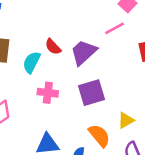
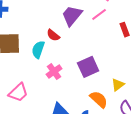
purple trapezoid: (84, 52) -> (72, 16), moved
pink cross: (48, 93) -> (54, 72), turned -35

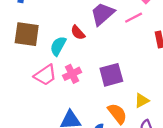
pink trapezoid: (18, 93) -> (45, 75), moved

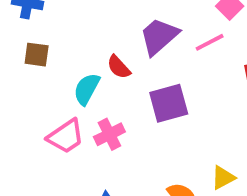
brown square: (27, 34) -> (37, 55), moved, size x0.6
purple square: (111, 75) -> (169, 103), moved

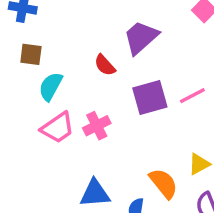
pink line: (210, 42) -> (192, 96), moved
cyan semicircle: (87, 89) -> (51, 86), moved

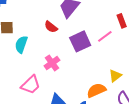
pink trapezoid: (58, 128) -> (31, 85), moved
orange semicircle: (164, 183) -> (96, 90), turned -66

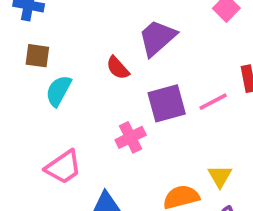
pink cross: (52, 63) -> (131, 137), moved
yellow triangle: (115, 76) -> (220, 176), turned -32

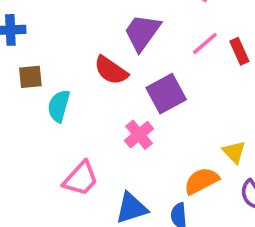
red semicircle: (118, 68) -> (111, 70), size x1.4
pink line: (213, 102) -> (205, 43), moved

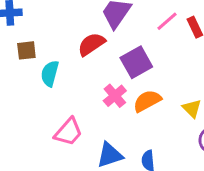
red semicircle: (111, 70) -> (91, 44), turned 112
orange semicircle: (201, 181) -> (147, 101), moved

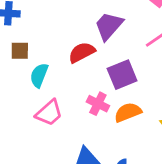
pink cross: (115, 96) -> (98, 104), turned -30
pink trapezoid: (68, 132) -> (49, 113), moved

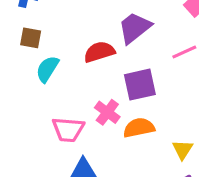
pink trapezoid: (49, 113) -> (68, 129), moved, turned 36

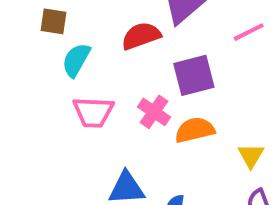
pink trapezoid: (68, 129) -> (93, 112), moved

